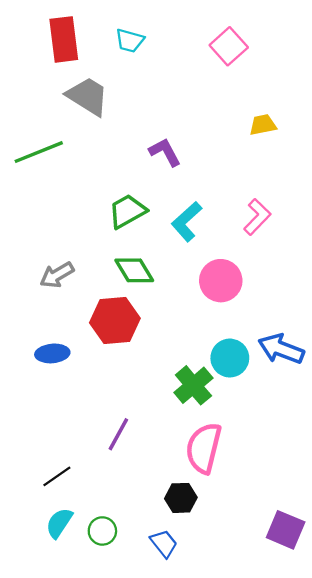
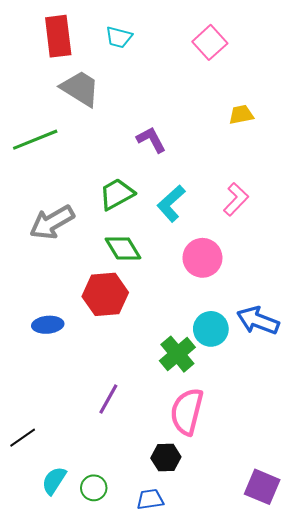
gray arrow: (57, 275) -> (52, 222), moved, size x1.4
black line: (57, 476) -> (23, 438), moved
blue trapezoid: (164, 543) -> (150, 499), turned -60

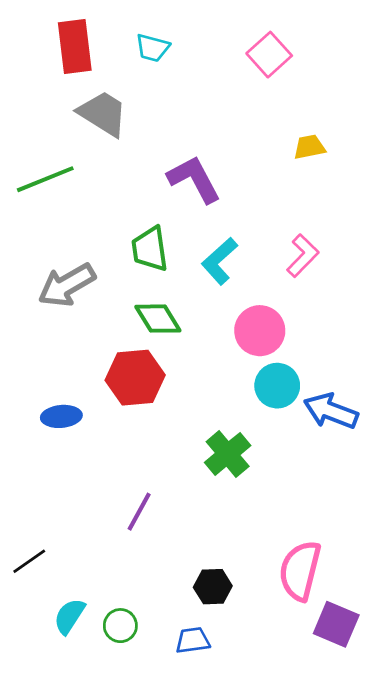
purple L-shape: (151, 140) -> (194, 179), size x1.4
green trapezoid: (117, 194) -> (150, 249), turned -69
cyan circle: (211, 329) -> (277, 386), moved
pink semicircle: (187, 412) -> (300, 571), moved

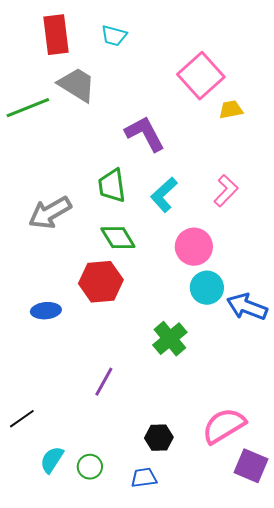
pink square: (269, 55) -> (201, 76), moved, size x1.4
green line: (45, 179) -> (28, 108), moved
pink semicircle: (300, 571) -> (224, 426), turned 45

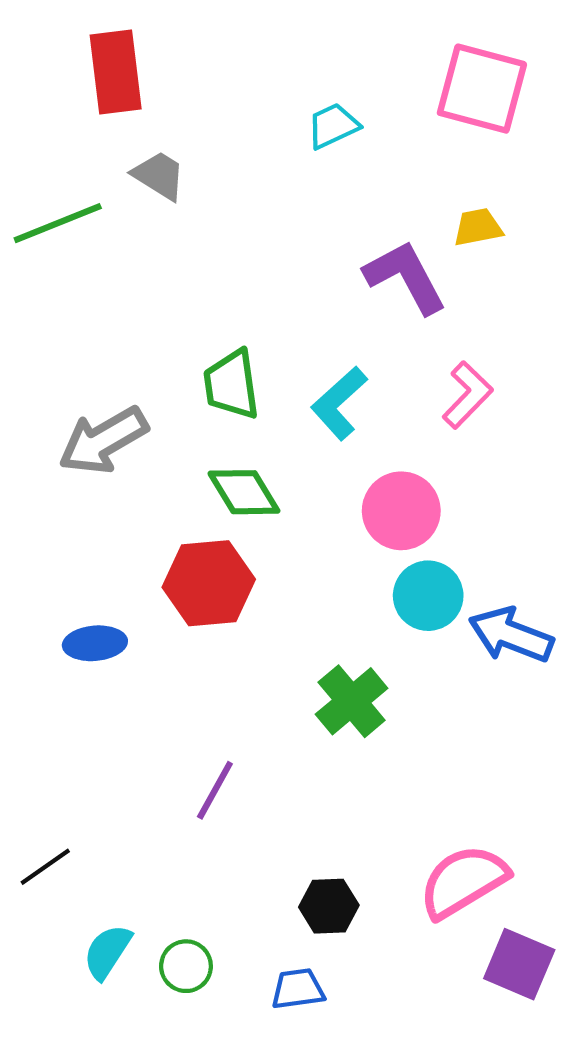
cyan trapezoid: (114, 36) -> (333, 126), moved, turned 140
pink square: (201, 76) -> (482, 89), moved, turned -33
gray trapezoid: (77, 85) -> (159, 176), size x0.7
purple L-shape: (145, 134) -> (405, 277), moved

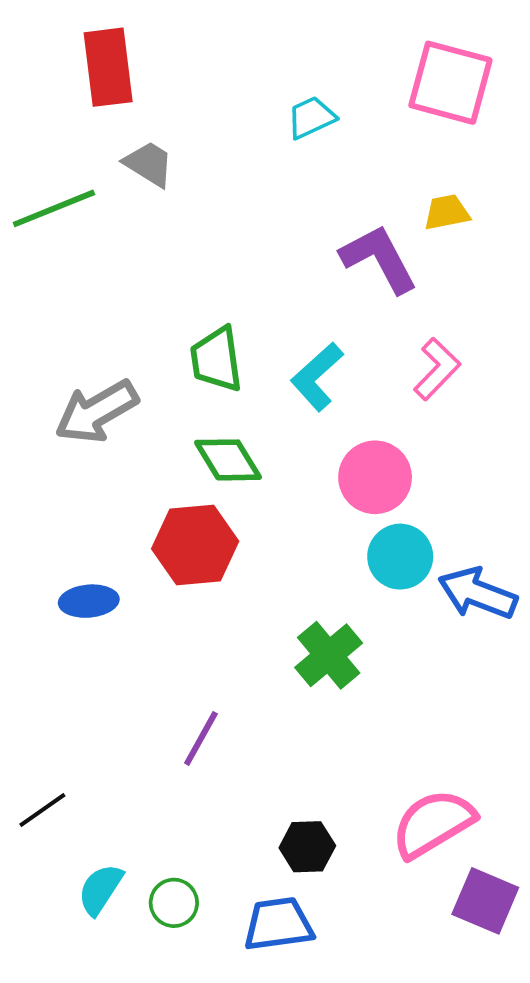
blue trapezoid: (298, 989) -> (278, 924), size x1.4

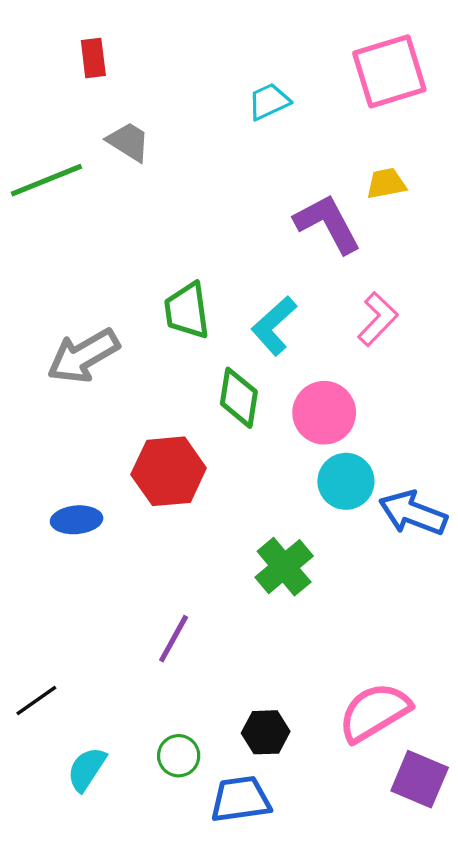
red rectangle: (108, 67) -> (93, 58), size x0.6
pink square: (450, 83) -> (389, 71), turned -32
green diamond: (228, 460) -> (239, 398), moved, turned 40
green circle: (174, 903) -> (179, 756), moved

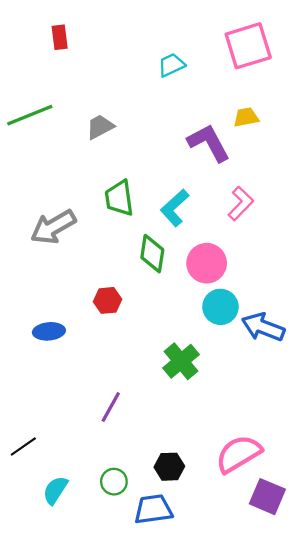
gray trapezoid: (128, 142) -> (100, 127), moved, turned -60
red hexagon: (169, 471) -> (108, 300), size x0.6

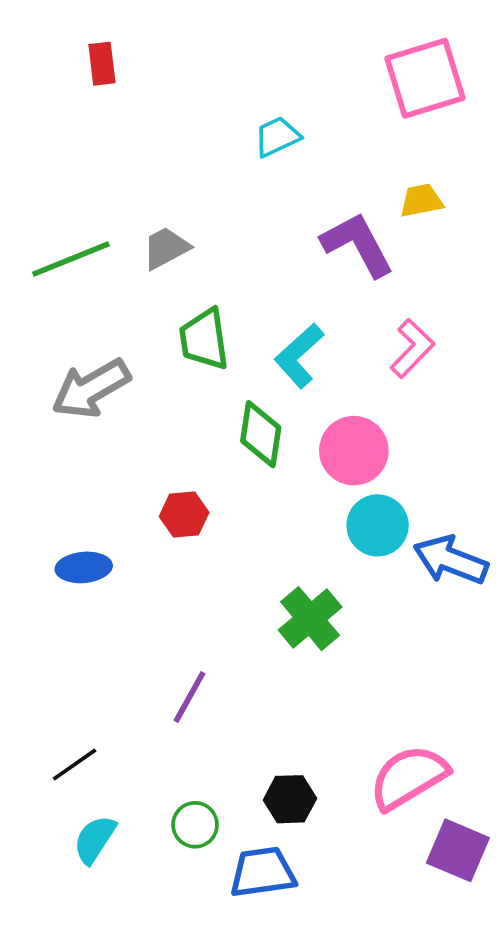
cyan trapezoid: (171, 65) -> (277, 137), moved
green line: (30, 115) -> (71, 259), moved
gray trapezoid: (100, 127) -> (166, 248), moved
black line: (23, 446) -> (75, 765), moved

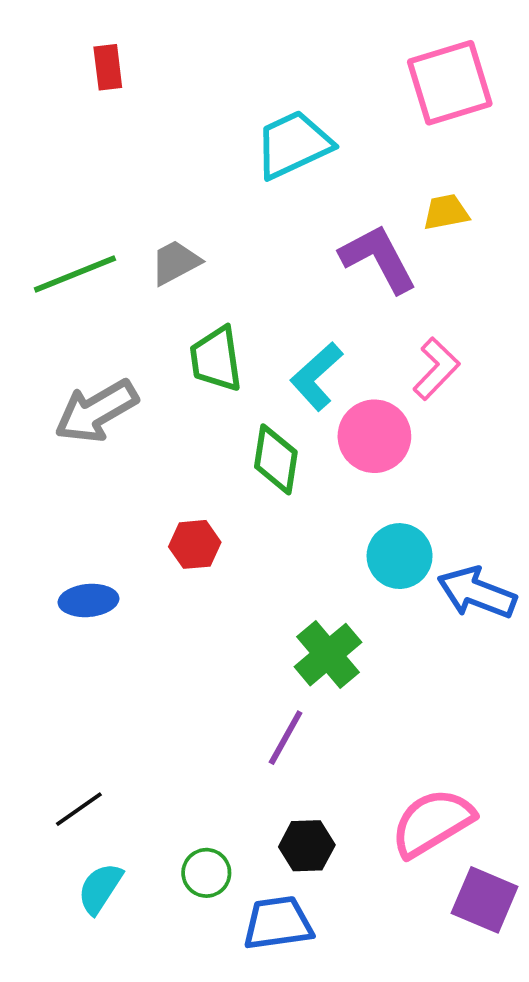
cyan trapezoid: (277, 137) -> (293, 145), size x1.6
pink circle: (354, 451) -> (374, 436), moved
purple line: (190, 697) -> (286, 738), moved

